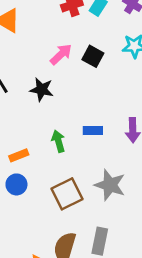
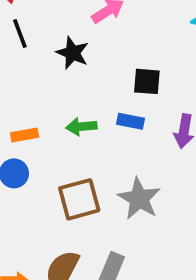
black square: (93, 56) -> (147, 81), moved, turned -35
green arrow: (58, 141) -> (81, 127), turned -90

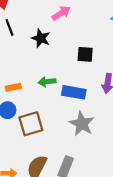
blue rectangle: (131, 121) -> (74, 92), moved, size x1.5
brown square: (79, 199) -> (31, 124), moved

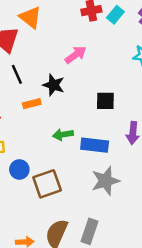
orange rectangle: (13, 87) -> (32, 104), moved
gray star: (82, 124) -> (105, 181), turned 30

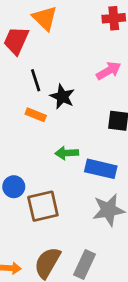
pink arrow: (76, 55) -> (109, 71), moved
black line: (17, 74) -> (36, 80), moved
orange rectangle: (32, 104) -> (36, 115), turned 30

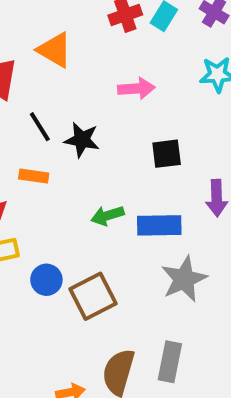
orange triangle: (45, 18) -> (55, 50), moved
pink arrow: (109, 71) -> (136, 89), turned 40
orange rectangle: (36, 115) -> (34, 176), moved

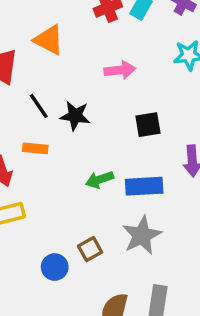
gray star: (184, 279) -> (142, 235), moved
blue circle: (46, 280) -> (55, 267), moved
brown square: (93, 296) -> (90, 249), size x0.6

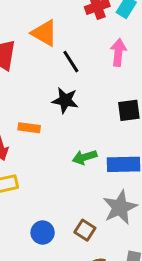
pink arrow: (120, 70) -> (118, 52), moved, turned -80
black line: (39, 106) -> (71, 62), moved
brown square: (90, 249) -> (85, 230), moved, turned -30

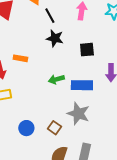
black star: (65, 100) -> (55, 38), moved
gray star: (120, 207) -> (78, 114), turned -30

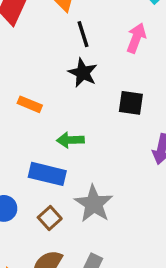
orange rectangle: (20, 58) -> (30, 104), moved
blue rectangle: (82, 85) -> (47, 174), moved

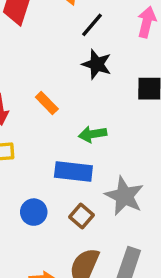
black line: (83, 34) -> (92, 25), turned 65
orange rectangle: (30, 104) -> (47, 103), turned 30

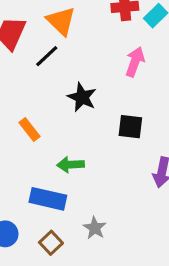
black line: (92, 25) -> (47, 56), moved
gray star: (124, 196) -> (95, 228), size x0.6

